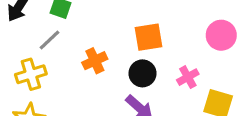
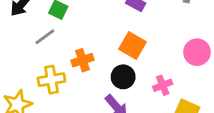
orange square: (149, 37) -> (133, 46), turned 32
yellow cross: (31, 74) -> (51, 80), moved

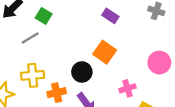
orange cross: (82, 60) -> (57, 93), moved
black circle: (123, 77) -> (82, 72), moved

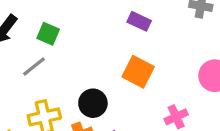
black circle: (82, 72) -> (93, 103), moved

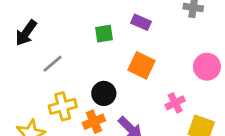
green square: (48, 34) -> (104, 34), moved, turned -30

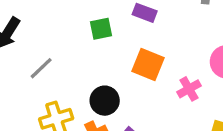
pink cross: (175, 103) -> (189, 89), moved

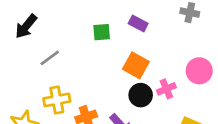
black circle: (105, 101) -> (141, 95), moved

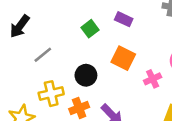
green square: (102, 32) -> (90, 29), turned -30
black circle: (141, 95) -> (86, 75), moved

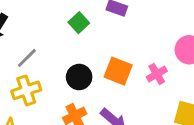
orange square: (123, 58) -> (118, 71), moved
yellow cross: (51, 94) -> (26, 90), moved

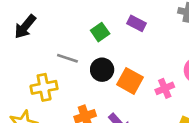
gray line: (27, 58) -> (67, 58), moved, turned 55
black circle: (79, 77) -> (102, 70), moved

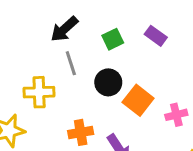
black arrow: (25, 27) -> (64, 29), moved
gray line: (67, 58) -> (71, 63), turned 45

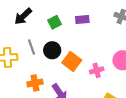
purple rectangle: (156, 36) -> (82, 20), turned -40
gray line: (71, 63) -> (31, 47), moved

